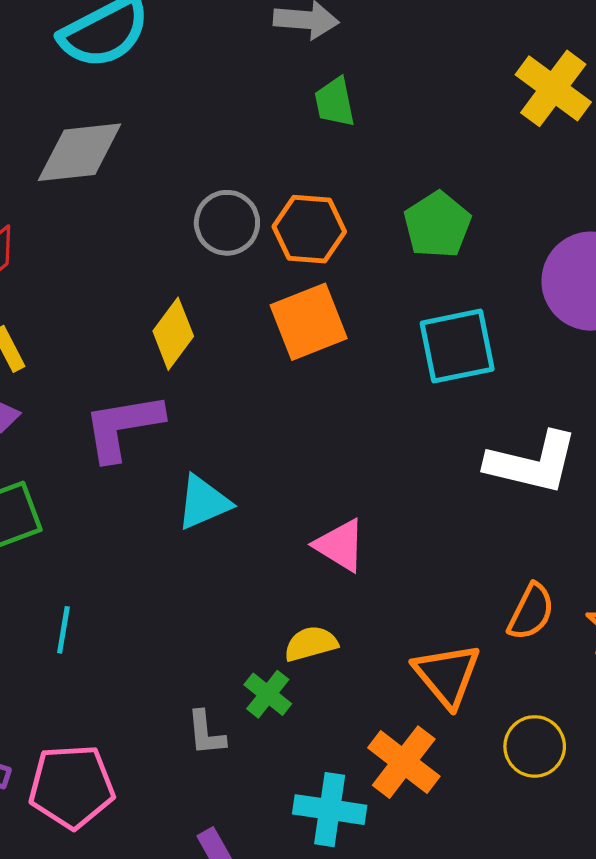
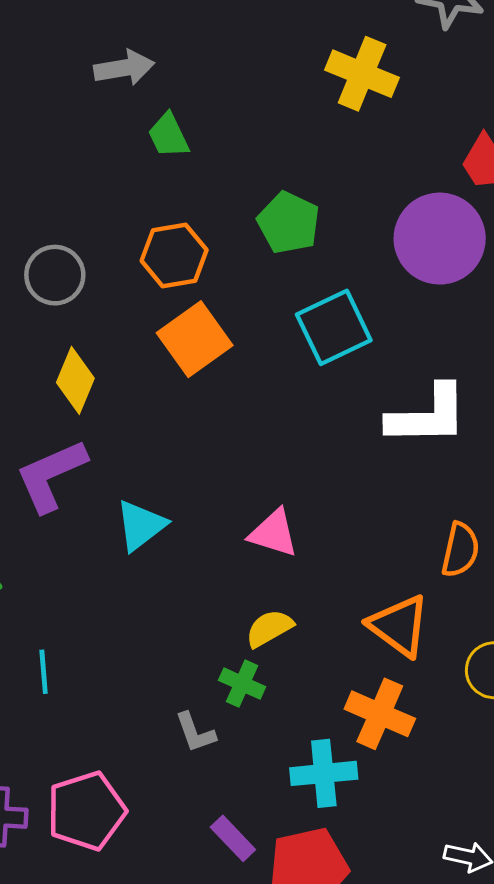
gray circle: (227, 223) -> (55, 275), moved

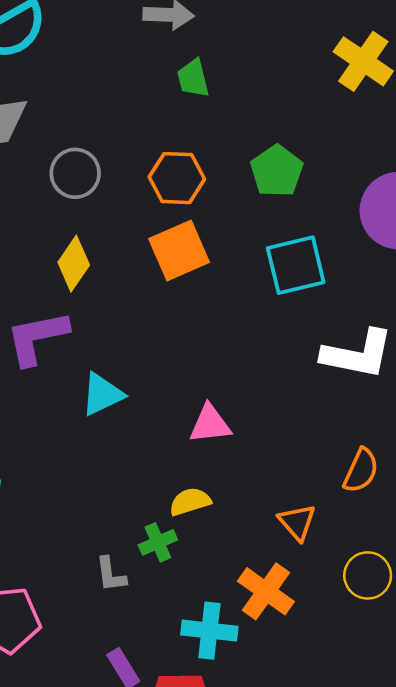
pink triangle: (274, 533) -> (210, 424), turned -36
orange triangle: (399, 626) -> (297, 522), size x0.7
green cross: (242, 684) -> (158, 542), turned 30

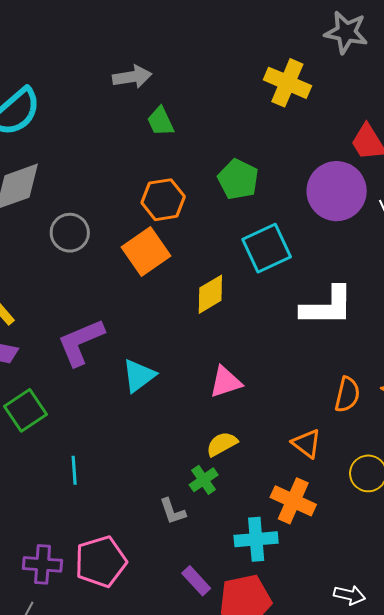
gray circle: (75, 173) -> (70, 233), moved
orange square: (179, 250) -> (146, 252), moved
yellow diamond: (74, 264) -> (210, 294), moved, turned 36

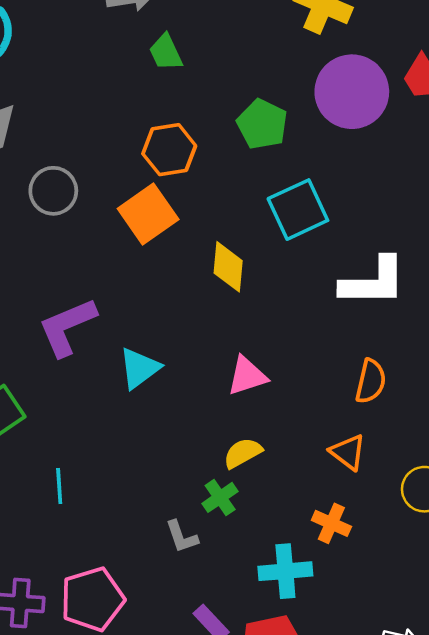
purple circle: (337, 191) -> (352, 92), moved
yellow diamond: (210, 294) -> (228, 267), turned -54
orange semicircle: (347, 395) -> (371, 381), moved
orange cross: (293, 501) -> (331, 523), size x0.7

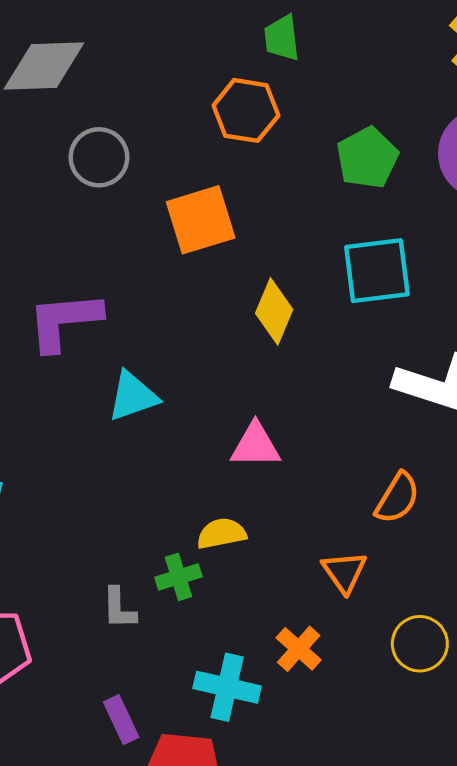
orange hexagon: (169, 150) -> (246, 110), moved

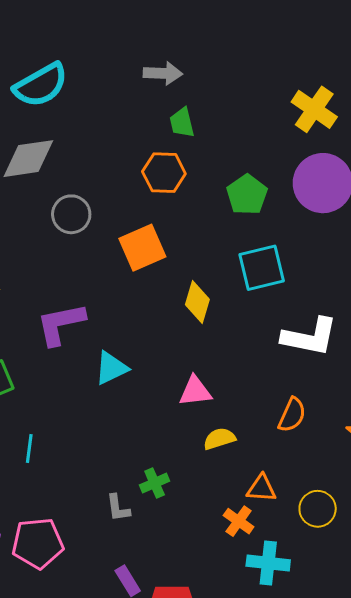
yellow semicircle: (222, 534) -> (219, 439), moved
orange triangle: (344, 572) -> (262, 488), moved, turned -44
cyan cross: (227, 687) -> (268, 563), moved

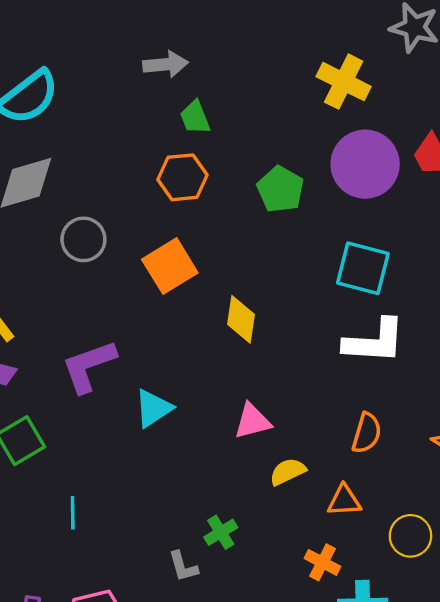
cyan square: (262, 268) -> (363, 268), moved, turned 36
orange triangle: (262, 488) -> (344, 501), moved

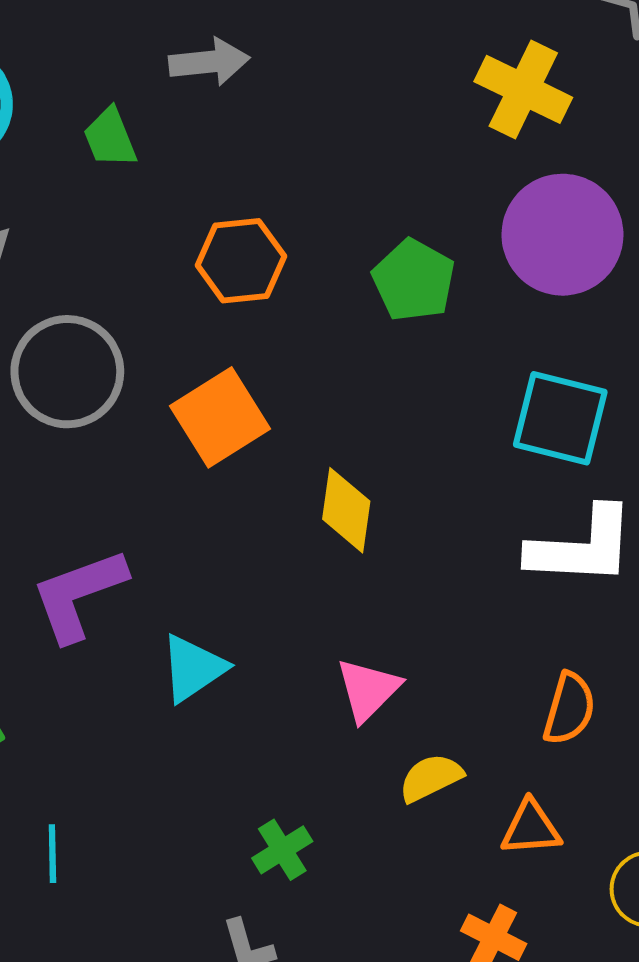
green trapezoid: (195, 117) -> (110, 138), moved
gray circle: (83, 239) -> (67, 372), size x1.4
pink triangle: (253, 421) -> (368, 690), turned -30
green cross: (221, 532) -> (282, 850), moved

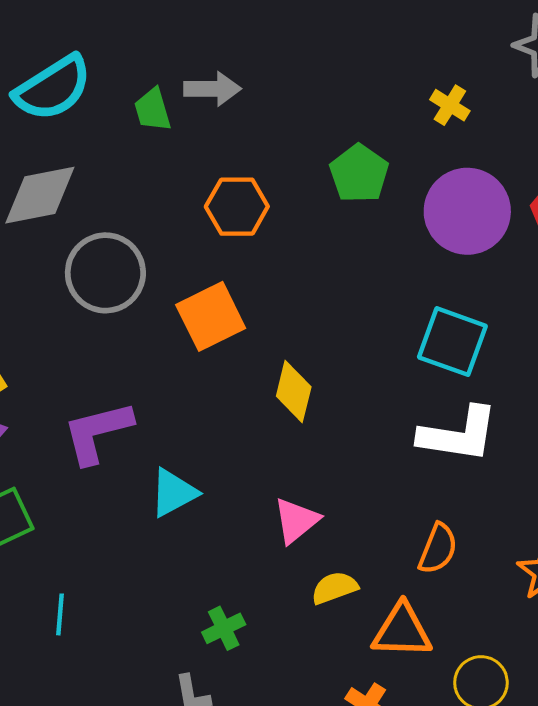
gray arrow: (209, 62) -> (212, 89), moved
yellow cross: (523, 89) -> (450, 105), size x0.6
green pentagon: (414, 280) -> (359, 174), moved
orange triangle: (531, 828) -> (402, 631), size x1.4

